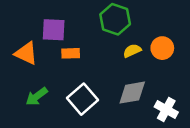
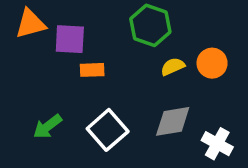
orange triangle: (26, 53) -> (30, 24), moved, turned -40

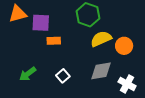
orange circle: (212, 63) -> (124, 46), moved
yellow semicircle: (173, 67) -> (101, 39), size x1.5
white square: (108, 130) -> (63, 76), size x0.6

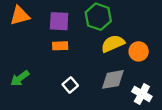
purple square: (41, 23) -> (59, 21), moved
green arrow: (28, 74) -> (20, 78), moved

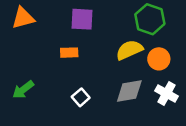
green hexagon: (98, 17) -> (150, 19), moved
purple square: (59, 21) -> (82, 19), moved
white cross: (142, 94) -> (167, 93), moved

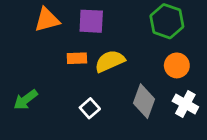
orange triangle: (23, 18) -> (47, 20), moved
yellow semicircle: (129, 50) -> (110, 61), moved
gray diamond: (129, 91) -> (144, 101), turned -60

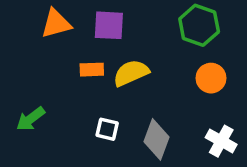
gray diamond: (144, 101) -> (157, 139), moved
white cross: (185, 104) -> (221, 141), moved
white square: (90, 108) -> (107, 129), turned -36

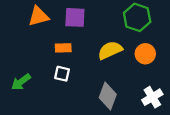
yellow semicircle: (131, 73) -> (110, 50), moved
white square: (107, 129) -> (62, 74), moved
white cross: (221, 141) -> (152, 97), turned 30

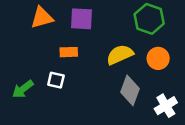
white square: (62, 74) -> (56, 80), moved
gray diamond: (108, 96) -> (130, 90), moved

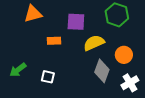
purple square: (82, 19) -> (76, 22), moved
orange circle: (158, 58) -> (124, 55), moved
white square: (56, 80) -> (48, 77), moved

